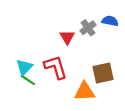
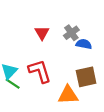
blue semicircle: (110, 21) -> (84, 44), moved
red triangle: (67, 37) -> (42, 33), moved

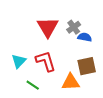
red triangle: (42, 33) -> (48, 27), size x1.6
green line: (13, 84) -> (33, 85), moved

